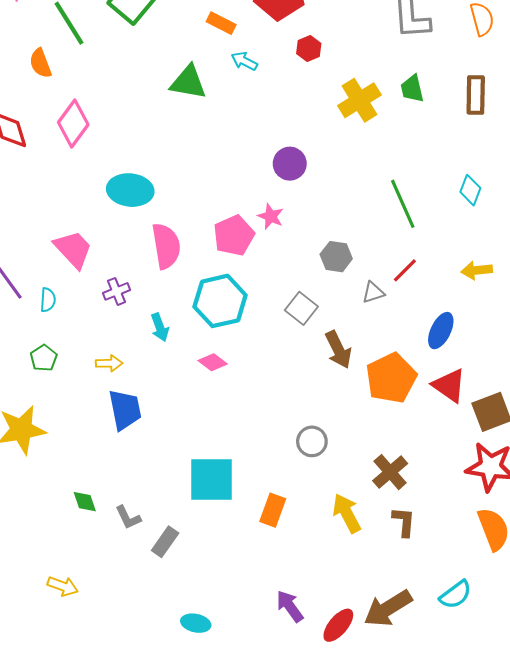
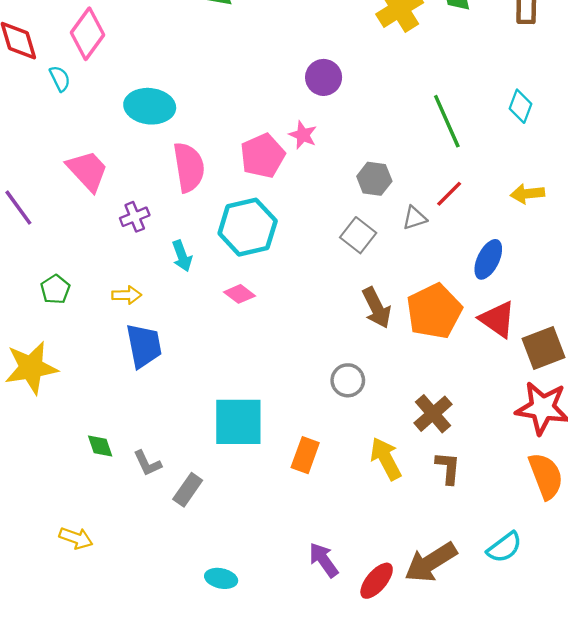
cyan semicircle: (48, 300) -> (60, 79), moved, turned -30
gray square: (301, 308) -> (358, 235), moved
brown arrow: (338, 350) -> (377, 308), moved

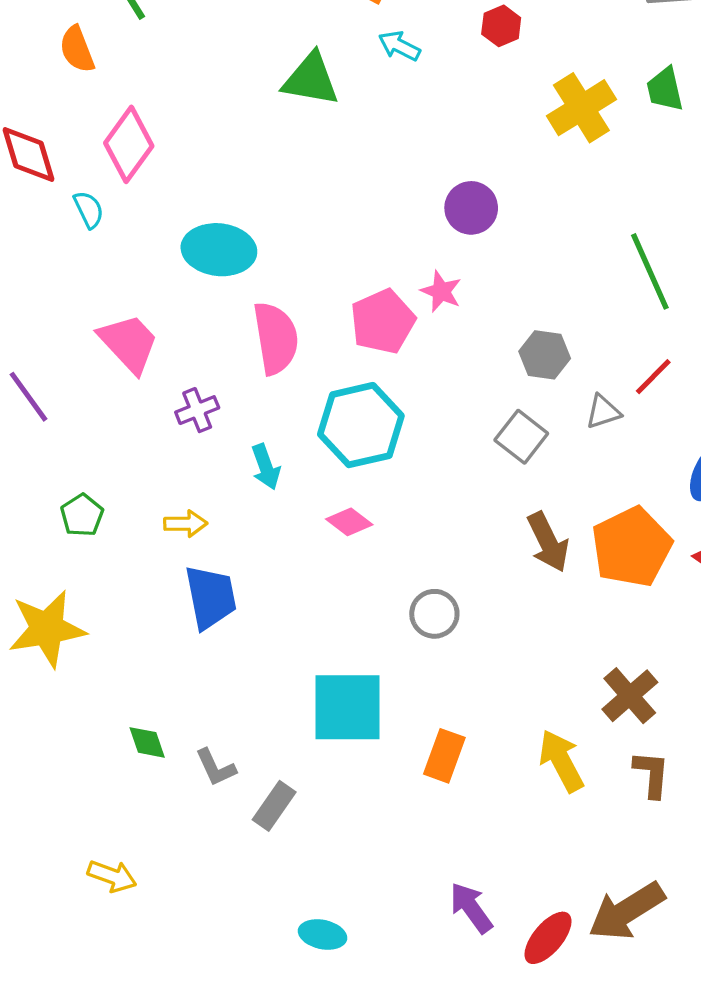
gray circle: (348, 380) -> (434, 614), moved

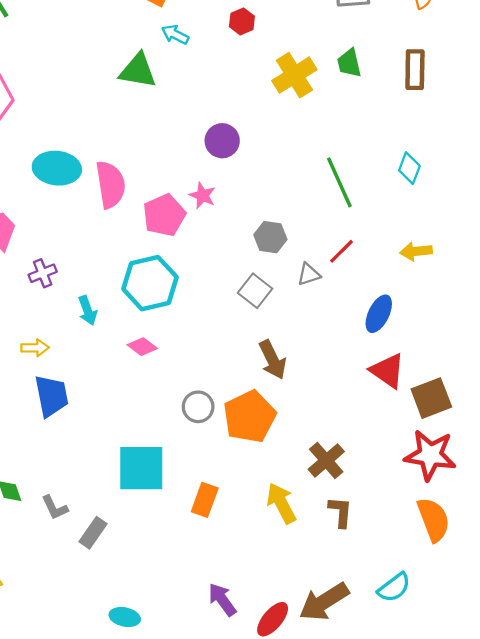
green triangle: (311, 79) -> (138, 71), moved
pink semicircle: (276, 338) -> (111, 185), moved
orange pentagon: (632, 547) -> (250, 417), moved

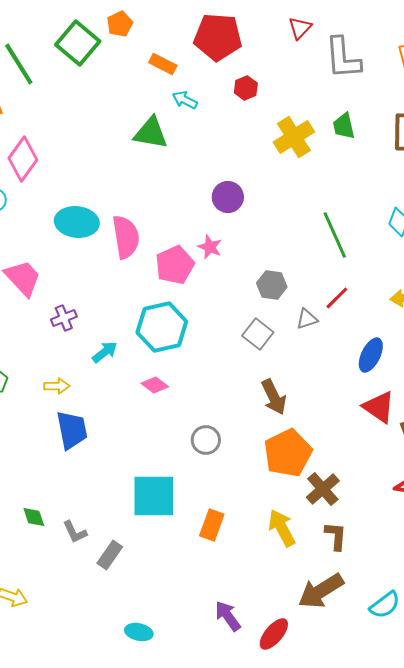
cyan arrow: (88, 310) -> (105, 352), turned -108
orange pentagon: (250, 417) -> (288, 453), moved
brown arrow: (324, 602) -> (321, 591), moved

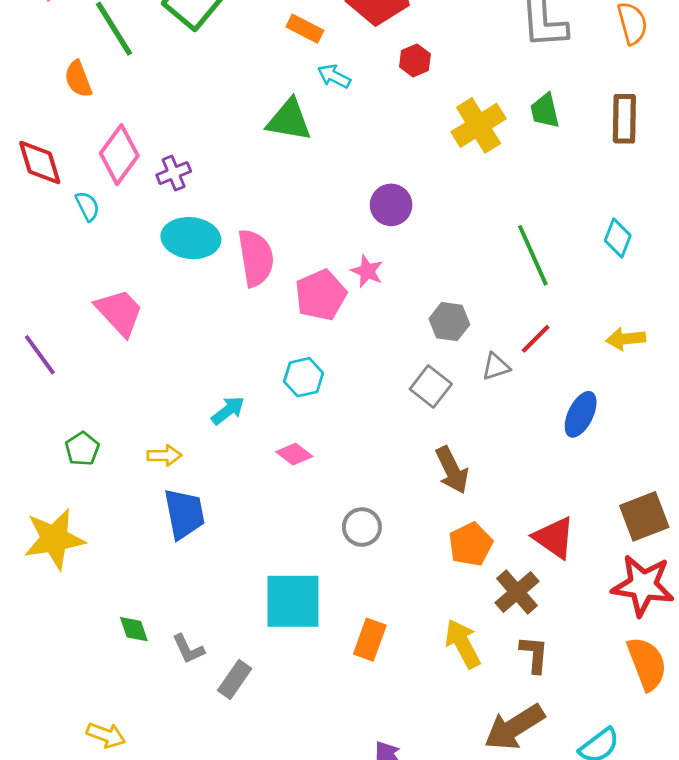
purple cross: (64, 318) -> (174, 173), moved
cyan hexagon: (162, 327) -> (304, 377), size x0.6
red triangle: (379, 407) -> (554, 538), moved
orange pentagon: (288, 453) -> (471, 544), size x0.7

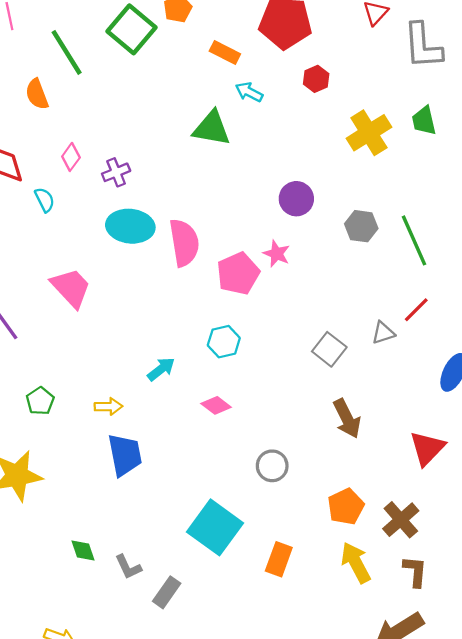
pink diamond: (119, 155) -> (71, 157), size x0.6
gray hexagon: (449, 322) -> (361, 226), moved
red triangle: (554, 538) -> (427, 448), moved, turned 39
orange pentagon: (471, 544) -> (346, 507), moved
cyan square: (293, 601) -> (215, 527), turned 36

